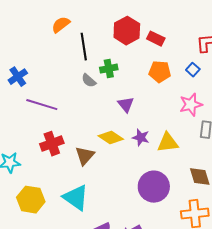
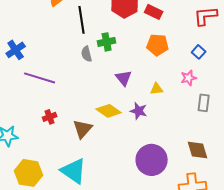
blue square: (193, 70) -> (199, 52), moved
gray semicircle: (89, 81) -> (87, 54), turned 35
pink star: (191, 105) -> (189, 78), size x0.7
yellow triangle: (168, 143) -> (157, 89), moved, size x0.6
red cross: (52, 144) -> (50, 117), size x0.6

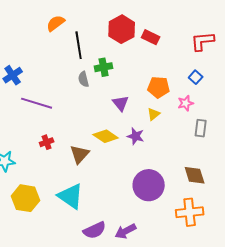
orange pentagon: (158, 45) -> (159, 87), moved
yellow triangle: (157, 89) -> (154, 114), turned -32

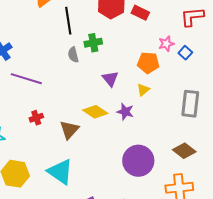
pink star: (186, 103) -> (166, 44), moved
gray rectangle: (201, 128) -> (190, 104), size x1.5
brown diamond: (195, 175) -> (184, 151), turned -35

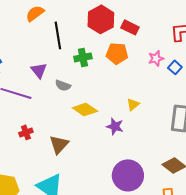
gray semicircle: (73, 55) -> (63, 85), moved, turned -56
orange pentagon: (148, 63) -> (117, 53), moved
purple triangle: (110, 79) -> (39, 70), moved
yellow diamond: (95, 112) -> (85, 109), moved

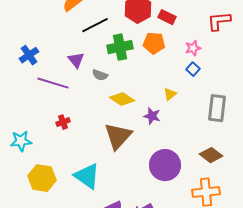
black line: (58, 35) -> (95, 25), turned 72
green cross: (83, 57) -> (120, 47), size x1.4
blue square: (175, 67) -> (193, 69), moved
brown triangle: (59, 144) -> (118, 136), moved, size x1.4

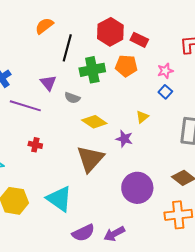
black line: (95, 25) -> (67, 48), turned -48
red cross: (63, 122) -> (35, 145), turned 32

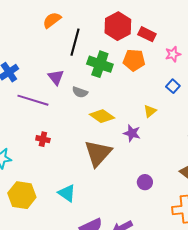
green cross: (92, 70) -> (100, 64), turned 30
pink star: (165, 71) -> (173, 54), moved
purple circle: (137, 188) -> (145, 182), size x0.5
cyan triangle: (59, 199) -> (67, 193), size x0.7

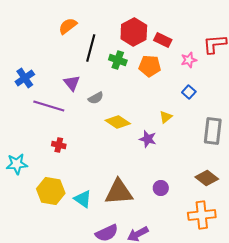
green cross: (100, 64) -> (118, 60), moved, size x0.7
gray semicircle: (80, 92) -> (96, 98), turned -49
brown triangle: (98, 153) -> (119, 192), moved, turned 44
yellow hexagon: (22, 195) -> (51, 191), moved

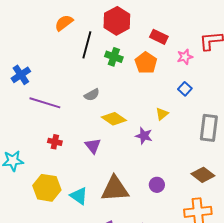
red hexagon: (134, 32) -> (117, 21), moved
orange pentagon: (150, 66) -> (146, 63), turned 30
purple triangle: (72, 83) -> (93, 146), moved

